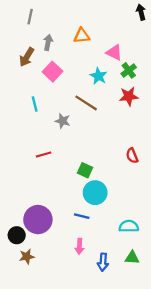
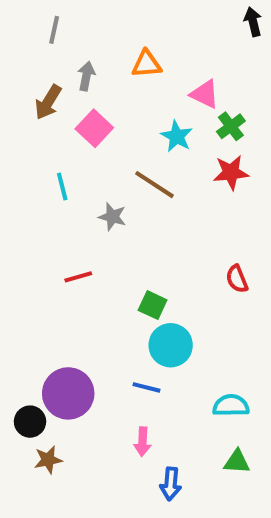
blue arrow: (103, 262) -> (171, 484), moved

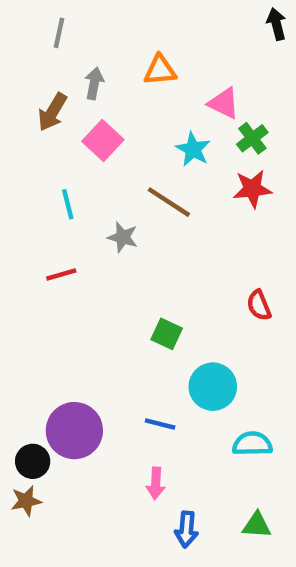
red line: (78, 277) -> (61, 275), moved
cyan circle: (171, 345) -> (213, 387), moved
brown star: (48, 460) -> (26, 501), moved
green triangle: (237, 462) -> (257, 525), moved

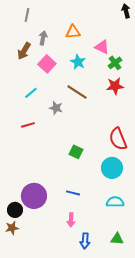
cyan star: (193, 149) -> (78, 62), moved
cyan line: (68, 204) -> (31, 93), turned 64
red semicircle: (259, 305) -> (118, 139), size x1.6
cyan circle: (213, 387) -> (112, 168), moved

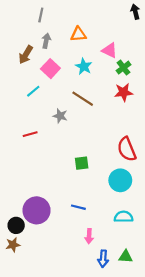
gray line: (27, 15) -> (41, 15), moved
cyan line: (31, 93) -> (33, 91), moved
green square: (76, 152) -> (82, 163), turned -32
pink arrow: (71, 220) -> (89, 236), moved
blue arrow: (85, 241) -> (103, 259), moved

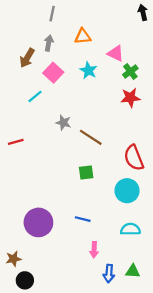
gray line: (41, 15) -> (52, 14), moved
brown line: (83, 99) -> (91, 137), moved
red line: (30, 134) -> (16, 142), moved
black circle: (16, 225) -> (25, 280), moved

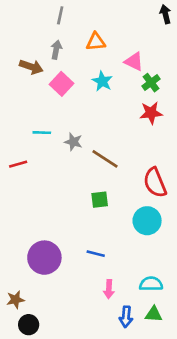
brown arrow: (27, 58) -> (31, 67), turned -102
cyan line: (35, 96) -> (42, 133), moved, turned 42
cyan semicircle: (130, 229) -> (151, 284), moved

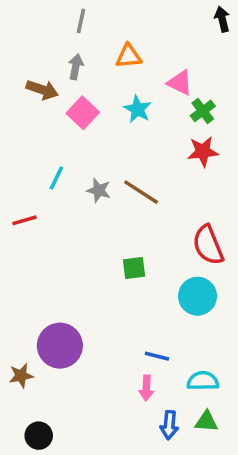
cyan line: (42, 133) -> (56, 178), turned -66
brown line: (105, 159) -> (141, 192), moved
blue line: (96, 254) -> (157, 356), moved
brown star: (15, 300) -> (21, 376), moved

